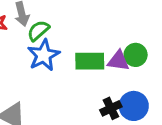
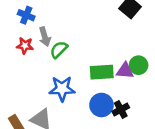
blue star: (44, 55) -> (62, 89), moved, turned 30
blue circle: (134, 106) -> (101, 105), moved

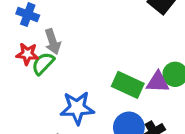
green semicircle: (59, 50) -> (43, 64), moved
green rectangle: (102, 72) -> (128, 85), turned 30

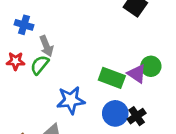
red star: (27, 54) -> (16, 61), moved
purple triangle: (158, 82) -> (137, 74), turned 36

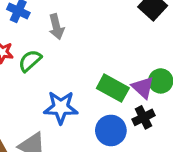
gray arrow: (46, 46) -> (56, 27), moved
black cross: (137, 116) -> (143, 117), moved

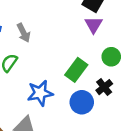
purple triangle: (143, 87) -> (94, 25), moved, turned 30
green rectangle: (113, 88) -> (76, 70), turned -70

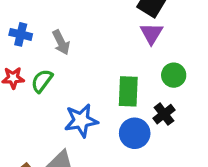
green rectangle: (76, 70) -> (128, 91), turned -35

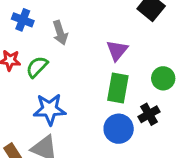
purple triangle: (152, 33) -> (117, 50), moved
blue star: (81, 121) -> (50, 109), moved

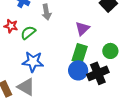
black cross: (149, 114) -> (98, 73), size x1.5
blue circle: (119, 129) -> (78, 70), moved

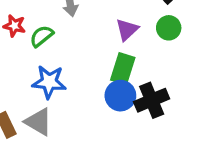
green circle: (110, 51) -> (169, 28), moved

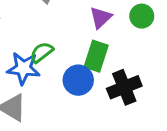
green semicircle: (42, 36) -> (42, 52), moved
blue circle: (120, 96) -> (78, 80), moved

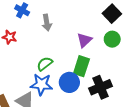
blue star: (23, 68) -> (41, 84), moved

